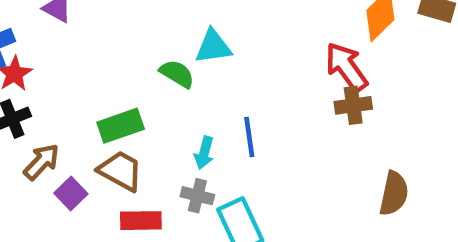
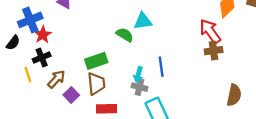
brown trapezoid: (121, 171) -> (96, 84), turned 55
gray cross: (197, 196) -> (140, 87), moved

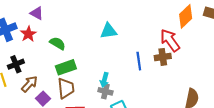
red star: (43, 35) -> (28, 34), moved
green semicircle: (125, 35) -> (58, 43), moved
brown cross: (214, 51) -> (163, 57), moved
blue line: (161, 67) -> (139, 61), moved

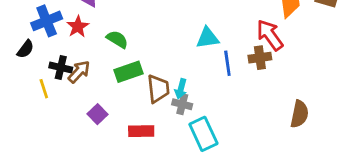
cyan triangle: (109, 31) -> (208, 38), moved
black cross: (16, 64) -> (61, 68), turned 35
brown arrow: (29, 84) -> (79, 72), moved
brown trapezoid: (66, 88) -> (158, 89), moved

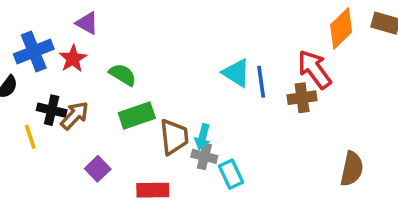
cyan triangle: (208, 38) -> (236, 73), turned 40
blue line: (227, 63) -> (261, 82), moved
cyan rectangle: (203, 134) -> (231, 174), moved, size x0.7

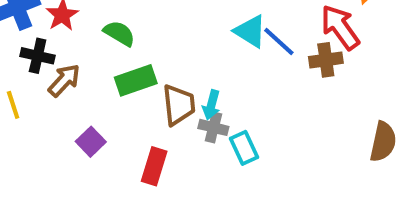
blue line: (261, 82) -> (279, 42), turned -40
black cross: (52, 110) -> (38, 56), moved
red rectangle: (153, 190) -> (154, 166), turned -72

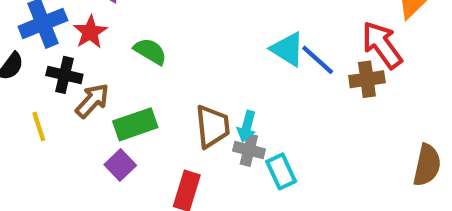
green rectangle: (136, 80) -> (135, 124), moved

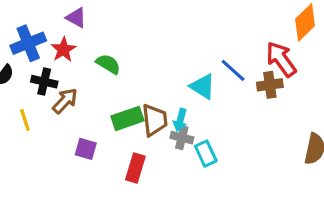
cyan triangle: (288, 49) -> (203, 86), moved
green rectangle: (135, 124) -> (127, 118), moved
purple square: (120, 165) -> (86, 149), turned -30

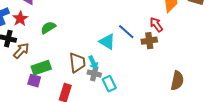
red arrow: (281, 59) -> (156, 25), size x0.7
green semicircle: (108, 64) -> (48, 28), turned -63
green rectangle: (127, 118) -> (41, 68), moved
cyan arrow: (180, 120) -> (93, 63), turned -40

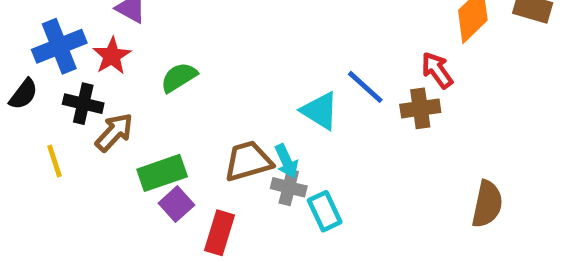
brown trapezoid: (77, 63) -> (248, 161), turned -100
purple square: (34, 81) -> (176, 204), moved, turned 32

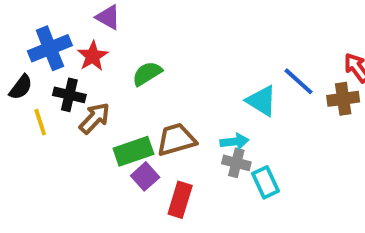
yellow line: (54, 161) -> (40, 122), moved
brown trapezoid: (248, 161) -> (176, 140), moved
cyan arrow: (286, 161) -> (234, 142), turned -72

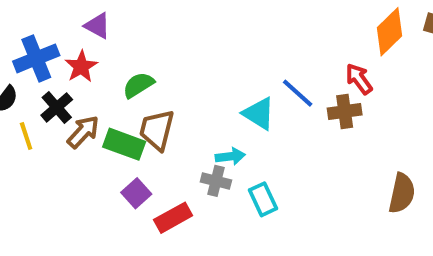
black cross: (69, 95) -> (57, 107), turned 36
brown trapezoid: (176, 140) -> (157, 130), moved, turned -60
green rectangle: (133, 151) -> (124, 144), moved, turned 39
gray cross: (236, 163) -> (216, 181), moved
red rectangle: (180, 200) -> (173, 218), turned 44

